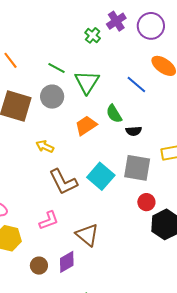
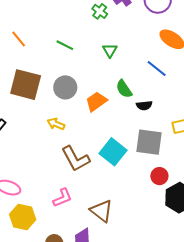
green triangle: (87, 82) -> (110, 50), moved, size x0.6
blue line: (136, 85) -> (157, 69), moved
gray circle: (52, 97) -> (65, 87), moved

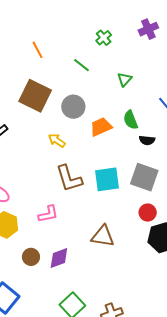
green cross: (100, 11) -> (104, 38), moved
cyan square: (113, 152) -> (107, 179), turned 32
brown triangle: (101, 211) -> (103, 236), moved, turned -40

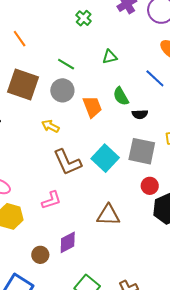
green line: (81, 65) -> (66, 64), moved
green triangle: (125, 79) -> (110, 57), turned 42
orange trapezoid: (101, 127) -> (92, 107), turned 100
cyan square: (107, 179) -> (105, 158), turned -32
brown circle: (31, 257) -> (40, 255), moved

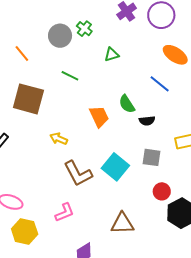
green triangle: (110, 57) -> (112, 55), moved
gray circle: (62, 90) -> (60, 36), moved
gray square: (142, 151) -> (152, 157), size x0.7

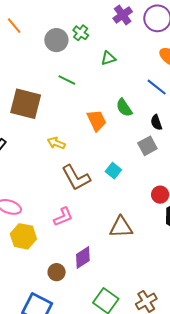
orange line: (22, 53) -> (14, 26), moved
black semicircle: (147, 121) -> (156, 122), moved, turned 77
gray square: (152, 157) -> (147, 146), moved, turned -36
cyan square: (115, 167) -> (113, 171), size x0.6

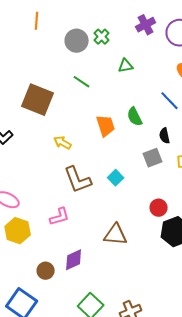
orange line: (14, 26) -> (37, 21), turned 36

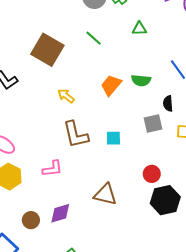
green semicircle: (135, 117) -> (141, 80), turned -66
orange trapezoid: (106, 126) -> (111, 85), turned -130
cyan square: (116, 178) -> (113, 138), turned 35

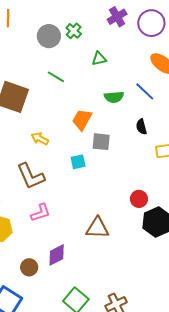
green semicircle: (141, 80) -> (114, 97), moved
gray square: (153, 124) -> (101, 142), moved, turned 30
brown L-shape: (76, 135) -> (31, 176), moved
cyan square: (113, 138) -> (78, 162), moved

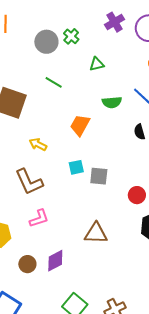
gray square: (101, 142) -> (99, 176), moved
red circle: (139, 199) -> (137, 195), moved
brown circle: (29, 267) -> (27, 264), moved

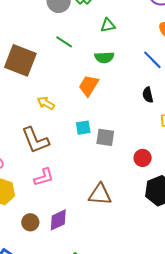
green semicircle: (112, 102) -> (104, 57), moved

